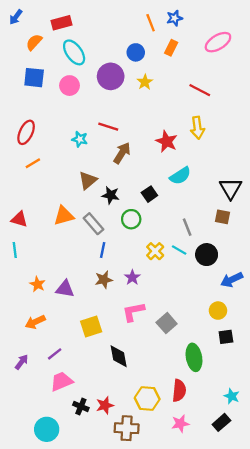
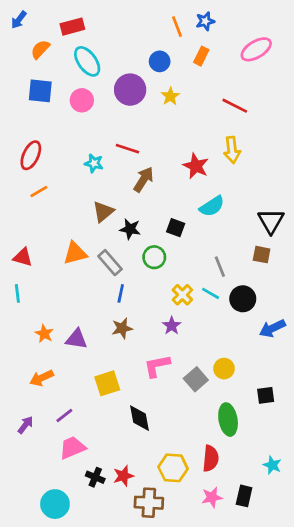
black square: (149, 194) -> (176, 228), turned -35
purple star: (132, 277) -> (172, 326), moved
yellow circle: (218, 311) -> (224, 369), moved
black rectangle: (221, 422) -> (244, 496), moved, turned -36

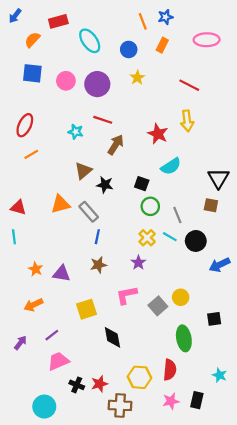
pink ellipse: (256, 49) -> (207, 40), turned 30
cyan ellipse: (87, 61) -> (90, 41), moved
purple circle: (130, 90) -> (97, 84), moved
green circle: (154, 257) -> (150, 206), moved

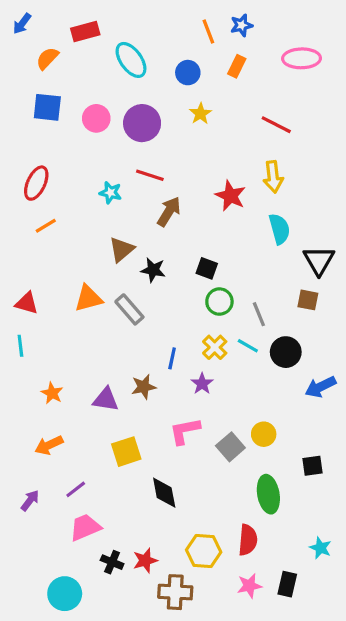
cyan semicircle: (171, 166) -> (279, 229), moved, turned -72
blue line: (97, 237) -> (172, 358), moved
purple triangle: (62, 273) -> (106, 399), moved

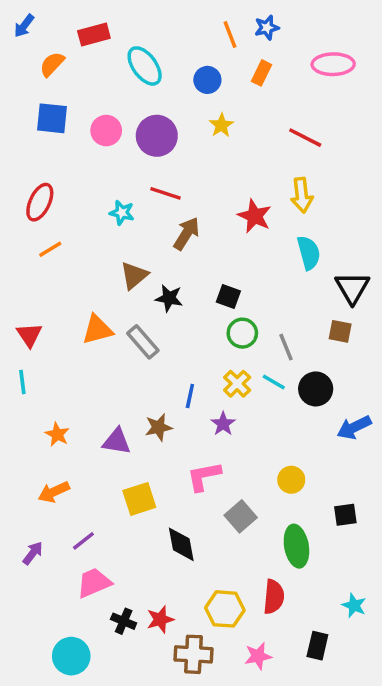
red triangle: (27, 303) -> (29, 335), turned 40
gray square: (230, 447) -> (241, 516), moved
pink star: (249, 586) -> (258, 656), moved

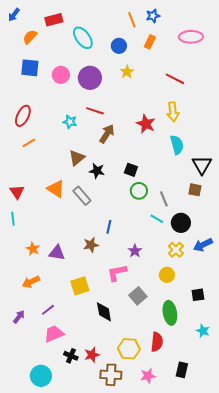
orange triangle: (97, 330) -> (56, 189), turned 48
yellow cross: (237, 384) -> (176, 250), moved
purple star: (223, 424) -> (135, 251), moved
purple triangle: (117, 441) -> (57, 253), moved
cyan star: (354, 605) -> (203, 331), moved

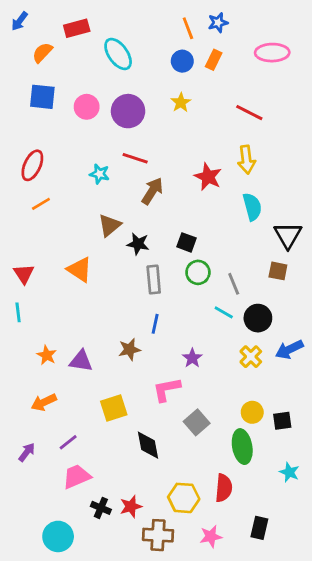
blue circle: (119, 46) -> (182, 61), moved
gray rectangle: (82, 196) -> (154, 280), moved, turned 36
yellow circle: (167, 275) -> (252, 412), moved

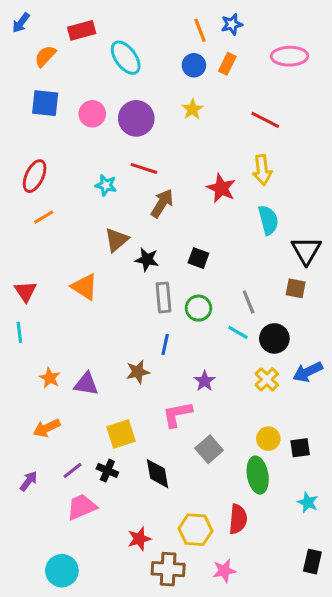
green circle: (198, 272) -> (198, 308), moved
black cross: (101, 508) -> (107, 470), moved
black rectangle: (259, 528) -> (312, 562), moved

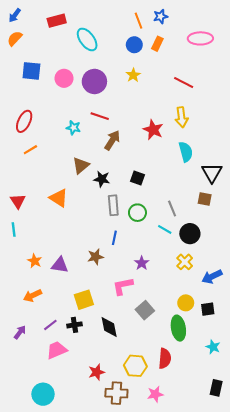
orange semicircle: (45, 56) -> (15, 38), moved
blue arrow: (308, 372) -> (212, 277), moved
black cross: (107, 470) -> (74, 325), turned -32

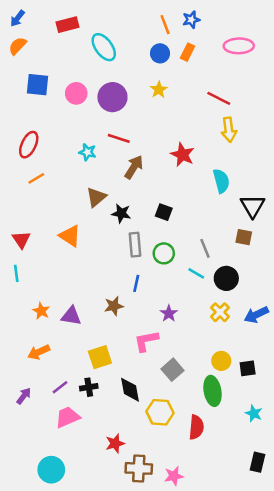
yellow arrow: (182, 117) -> (229, 130), moved
blue arrow: (212, 277) -> (256, 315), moved
yellow hexagon: (135, 366) -> (160, 412), moved
pink star: (155, 394) -> (174, 476), moved

